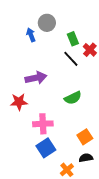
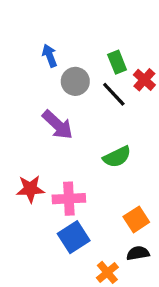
gray circle: (47, 23) -> (75, 81), moved
purple arrow: (36, 78) -> (58, 125), turned 55
red star: (19, 102) -> (30, 189), moved

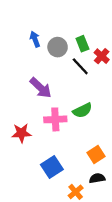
gray circle: (75, 81) -> (58, 47), moved
pink cross: (69, 199) -> (55, 119), moved

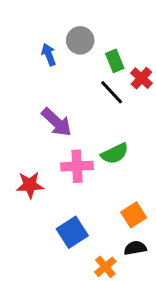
gray circle: (58, 47) -> (80, 40), moved

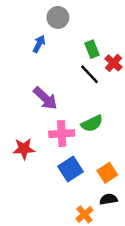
gray circle: (80, 40) -> (58, 17), moved
blue arrow: (49, 55) -> (39, 44), turned 48
blue square: (72, 232) -> (71, 169), moved

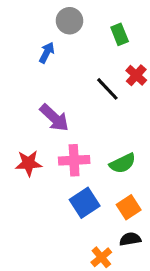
green rectangle: (92, 49) -> (120, 34), moved
green semicircle: (92, 124) -> (123, 163), moved
red star: (24, 149) -> (29, 163), moved

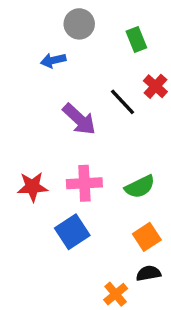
blue arrow: (47, 53) -> (53, 60), turned -130
purple arrow: (54, 118) -> (79, 119), moved
blue square: (85, 203) -> (72, 232), moved

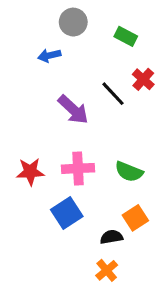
green rectangle: (136, 40) -> (126, 36), turned -40
green semicircle: (140, 187) -> (129, 172), turned 48
black semicircle: (148, 273) -> (111, 237), moved

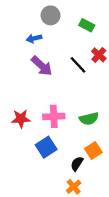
purple arrow: (73, 110) -> (42, 66), moved
green semicircle: (129, 172) -> (89, 119), turned -36
black semicircle: (111, 237) -> (77, 164), turned -48

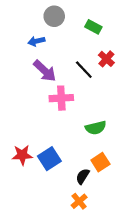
pink cross: (54, 116) -> (61, 98), moved
red star: (21, 119) -> (22, 155), moved

